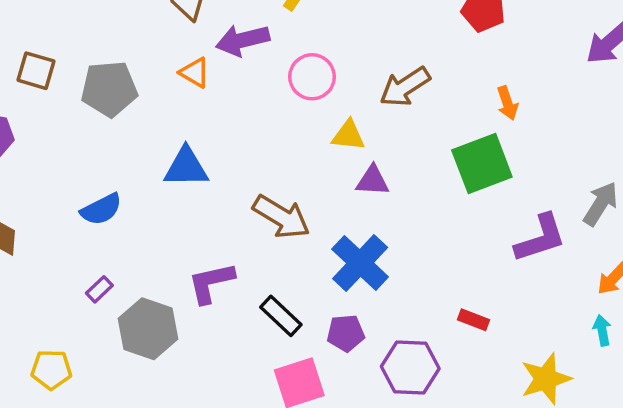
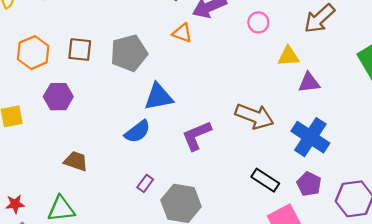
pink circle: (312, 77) -> (258, 22), size x0.7
blue triangle: (186, 167) -> (159, 97), moved
purple L-shape: (211, 283) -> (197, 136), moved
purple pentagon: (346, 333) -> (309, 184), turned -30

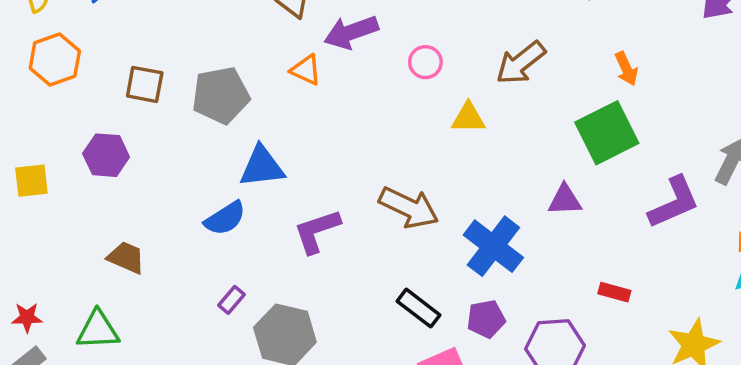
orange hexagon: (33, 53) -> (55, 60), moved
purple triangle: (309, 83) -> (565, 200), moved
purple pentagon: (309, 184) -> (486, 319), turned 30

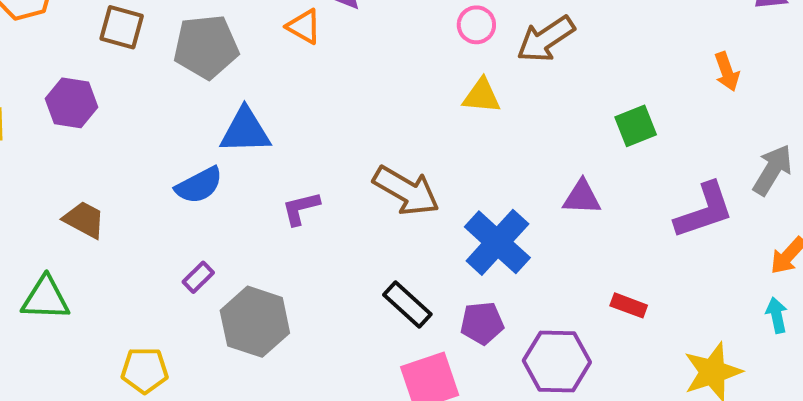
pink circle: (425, 62) -> (476, 25), moved
orange arrow: (626, 69) -> (727, 72), moved
green square: (607, 133) -> (636, 126), size x0.6
purple L-shape: (317, 231) -> (301, 208), size x0.7

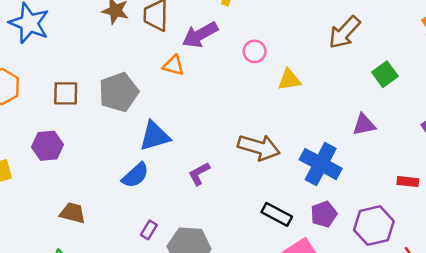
pink circle: (476, 25) -> (255, 51), moved
brown arrow: (546, 39) -> (344, 32), moved

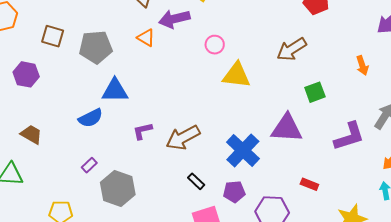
yellow triangle: (289, 80) -> (236, 75), size x1.4
purple triangle: (364, 125) -> (287, 128), size x1.6
brown arrow: (259, 147) -> (183, 138), moved, turned 120
black rectangle: (277, 214) -> (196, 181), size x0.7

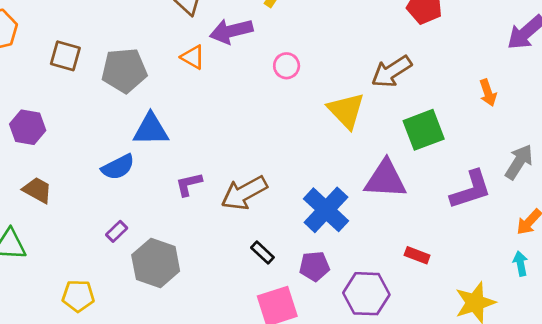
purple hexagon: (26, 74) -> (28, 127), moved
yellow triangle: (236, 75) -> (346, 111), moved, turned 40
green square: (315, 92) -> (424, 130), size x1.4

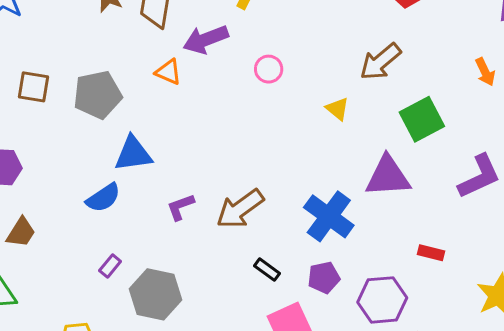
yellow triangle: (346, 111) -> (337, 109), size x0.6
brown trapezoid: (37, 190) -> (21, 232), turned 100

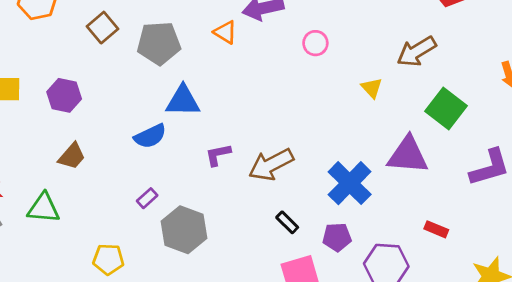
brown square: (33, 87) -> (103, 28), turned 32
green square: (422, 119) -> (446, 109), turned -33

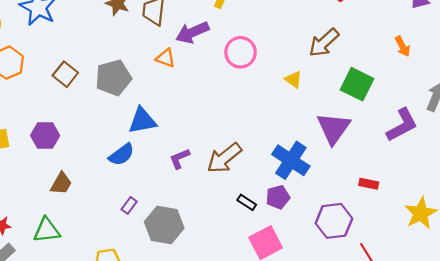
pink circle: (315, 43) -> (240, 52), size x1.5
purple triangle: (408, 155) -> (334, 128), turned -48
purple pentagon: (337, 237) -> (278, 197), moved

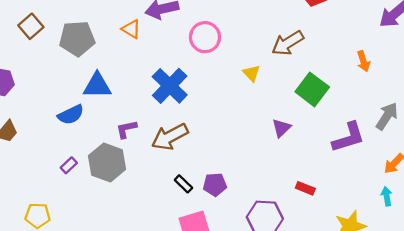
purple triangle: (334, 128) -> (281, 128), size x0.6
blue cross: (291, 160) -> (170, 86), moved
gray hexagon: (164, 225) -> (107, 162), moved

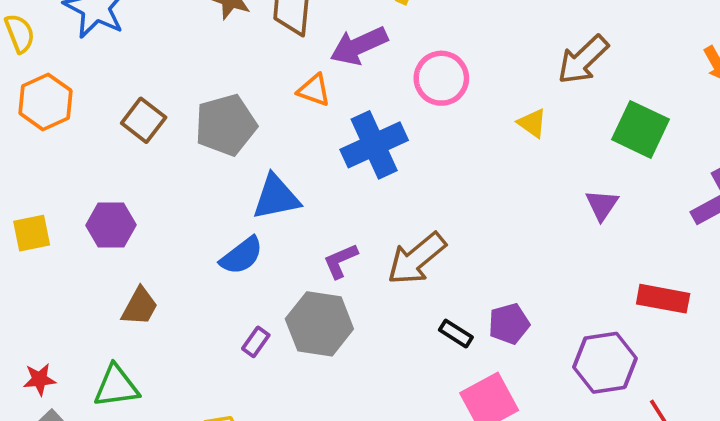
blue cross: (170, 86) -> (374, 145), moved, turned 33
red rectangle: (305, 188) -> (663, 299), size x1.5

